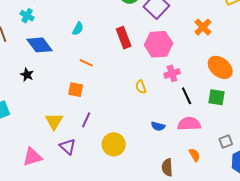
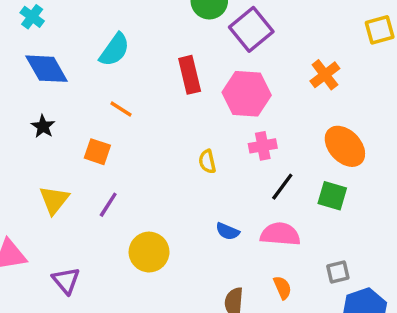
cyan semicircle: (78, 29) -> (115, 50), size x1.5
black star: (27, 75) -> (43, 126), moved
black line: (187, 96) -> (282, 187), turned 54
purple triangle: (68, 146) -> (66, 281), moved

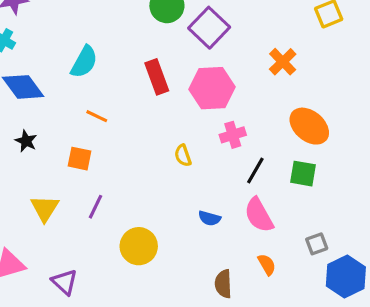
pink semicircle: (280, 234) -> (259, 215), turned -117

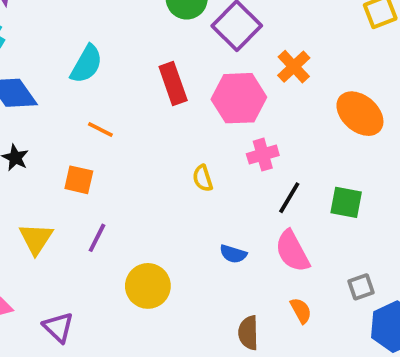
orange cross: (283, 62) -> (294, 67), moved
orange ellipse: (309, 126) -> (360, 114), moved

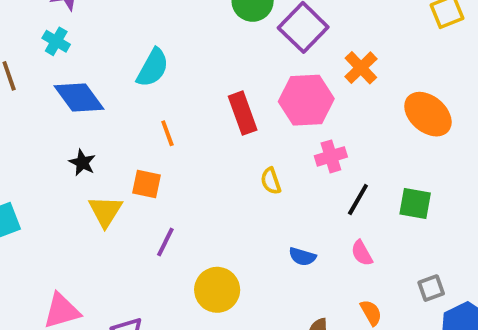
red rectangle: (173, 84) -> (243, 113), moved
orange line: (100, 129) -> (167, 133), turned 44
yellow triangle: (36, 239) -> (105, 211), moved
pink semicircle: (292, 251) -> (362, 253), size x0.6

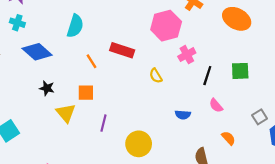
red rectangle: (243, 113) -> (122, 50), moved, turned -40

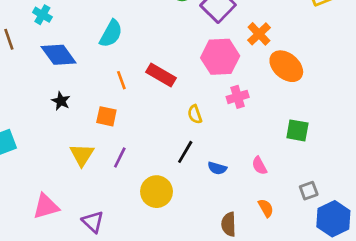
orange ellipse: (237, 19) -> (286, 66), moved
black line: (207, 76) -> (185, 152), moved
yellow triangle: (66, 113) -> (82, 155), moved

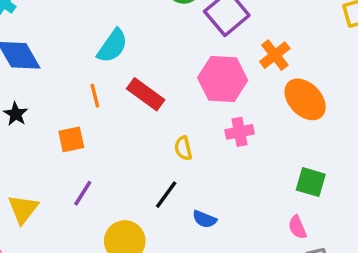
cyan semicircle: (111, 34) -> (112, 46), moved
orange square: (106, 116) -> (71, 139), turned -30
yellow triangle: (82, 155) -> (23, 209), moved
pink semicircle: (259, 166) -> (297, 227), moved

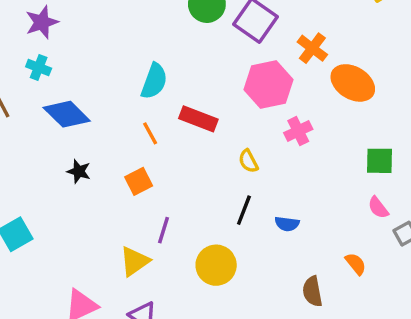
yellow triangle: (23, 209) -> (135, 261), moved, turned 32

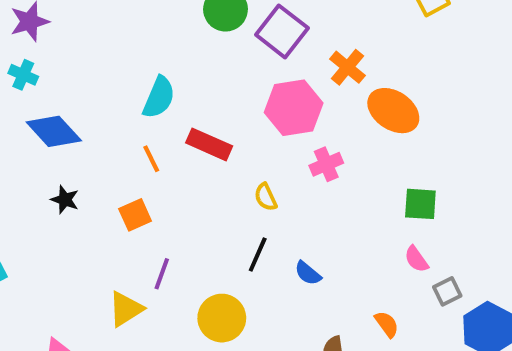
blue semicircle: (287, 224) -> (308, 273), turned 30

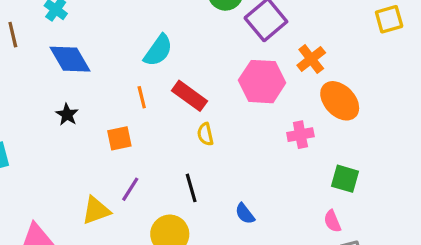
pink cross: (326, 164) -> (300, 135), moved
yellow semicircle: (266, 197) -> (205, 134), moved
black line: (258, 255) -> (191, 188), moved, turned -52

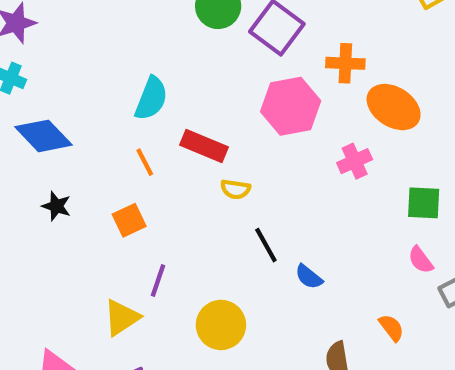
orange cross: (311, 59) -> (345, 63), turned -36
yellow semicircle: (205, 134) -> (235, 189), turned -55
black line: (191, 188) -> (266, 245), moved

